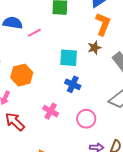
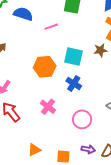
pink line: (34, 33) -> (51, 27), moved
orange hexagon: (22, 75) -> (45, 67), moved

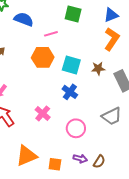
brown star: (100, 50) -> (98, 68), moved
orange hexagon: (45, 67) -> (43, 57), moved
orange triangle: (34, 150) -> (26, 156), size x1.6

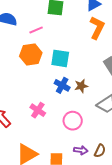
brown star: (98, 68) -> (81, 86), moved

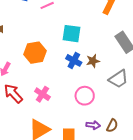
orange hexagon: (31, 54) -> (35, 53), moved
pink cross: (38, 110) -> (42, 94), moved

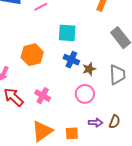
brown star: (93, 61) -> (89, 69), moved
gray trapezoid: (118, 79) -> (117, 75), turned -55

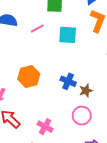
cyan square: (67, 33) -> (68, 35), moved
pink cross: (43, 96) -> (45, 127), moved

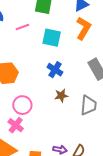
blue cross: (68, 81) -> (55, 70), moved
pink circle: (82, 116) -> (22, 105), moved

